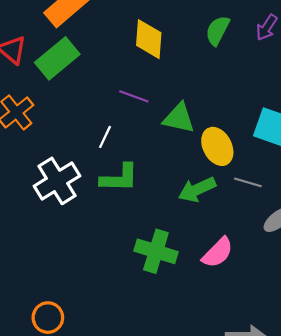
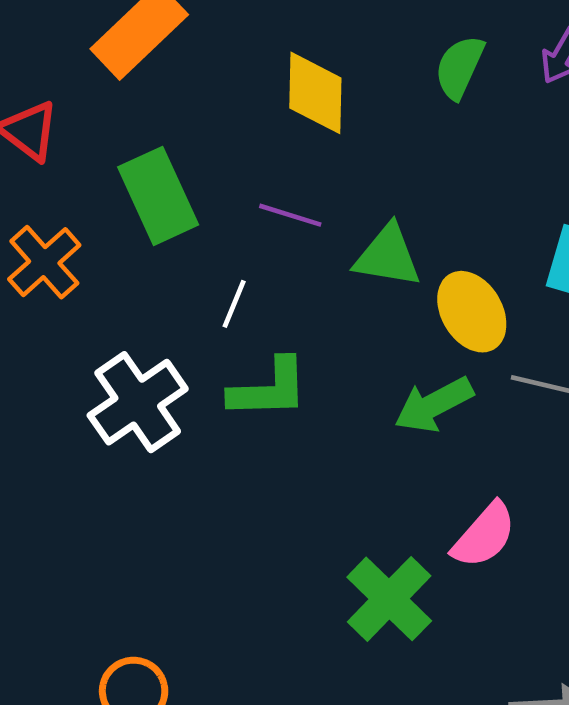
green rectangle: (57, 58) -> (158, 196), moved, turned -72
green cross: (156, 251) -> (389, 599), moved, turned 30

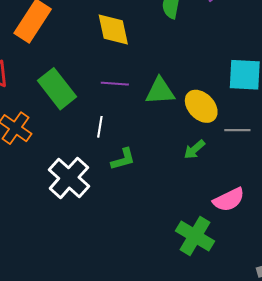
green L-shape: (269, 389) -> (123, 159), size x0.7
green arrow: (434, 405) -> (194, 149), size x0.7
pink semicircle: (484, 535) -> (229, 200), turned 36

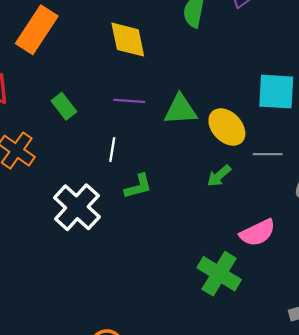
green rectangle: (57, 89) -> (64, 106), size x0.6

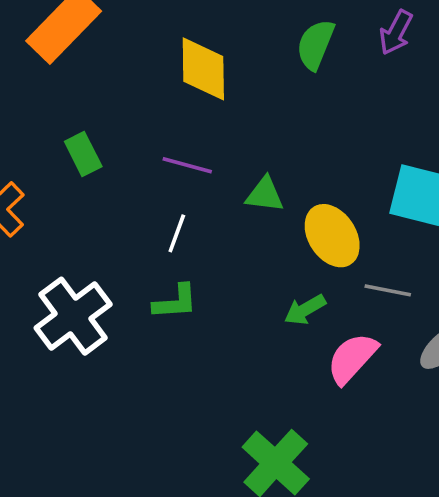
green triangle: (180, 110) -> (265, 195), size x0.7
white line: (112, 150) -> (177, 233), moved
pink semicircle: (258, 233) -> (352, 358), moved, turned 147

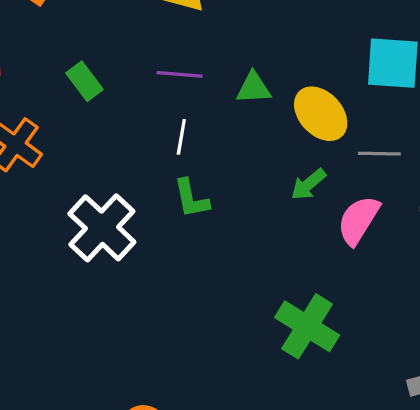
green L-shape: (175, 302) -> (191, 199), turned 93

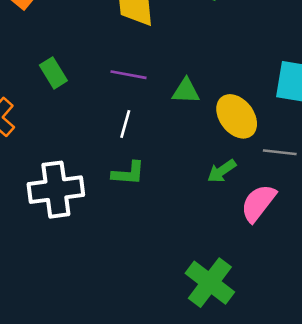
green L-shape: (191, 199) -> (128, 173), turned -80
white cross: (102, 228) -> (56, 190), turned 34

